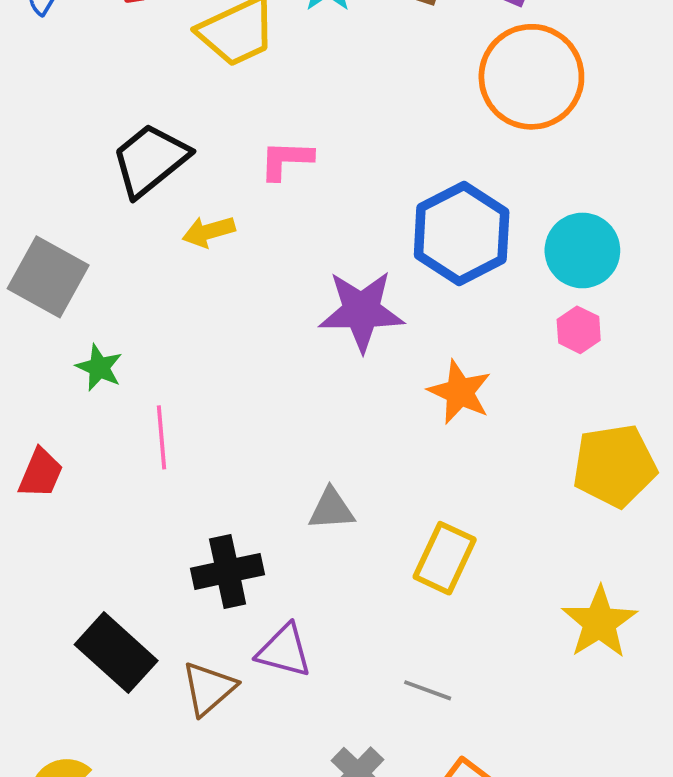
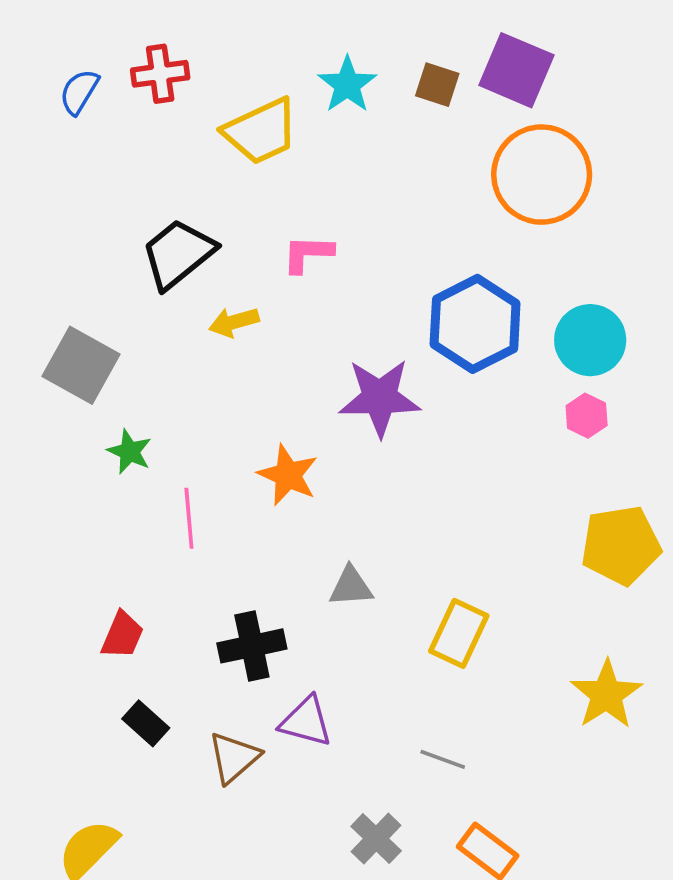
orange star: (460, 392) -> (288, 475), moved
red trapezoid: (41, 473) -> (122, 635), moved
black rectangle: (116, 653) -> (146, 723), size x0.6

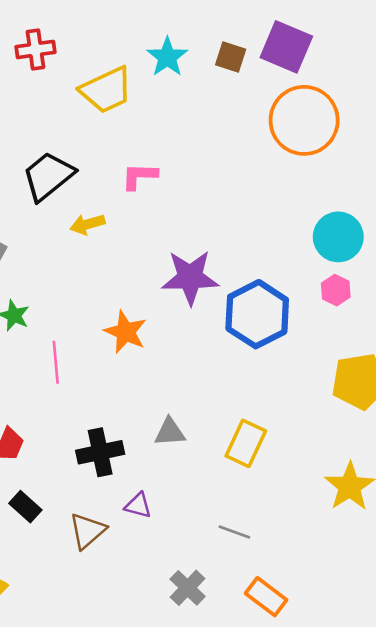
blue hexagon: (475, 324) -> (257, 314), moved
gray triangle: (351, 587) -> (170, 432), moved
purple triangle: (306, 722) -> (138, 505), size x0.7

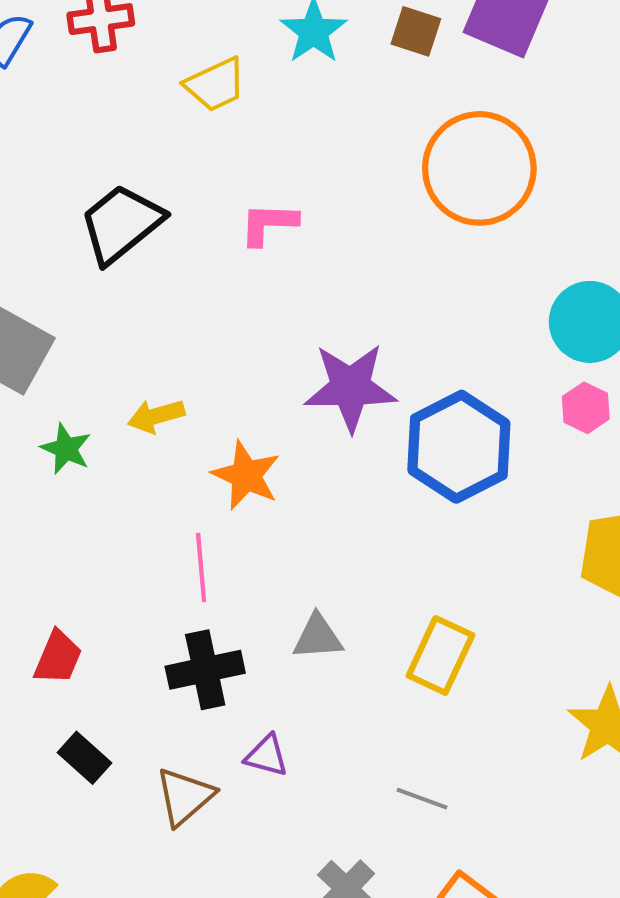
yellow trapezoid: (106, 90) -> (215, 85), size x0.7
orange circle: (304, 120) -> (479, 168), moved
yellow arrow: (87, 224) -> (156, 416), moved
pink line: (56, 362) -> (201, 567), moved

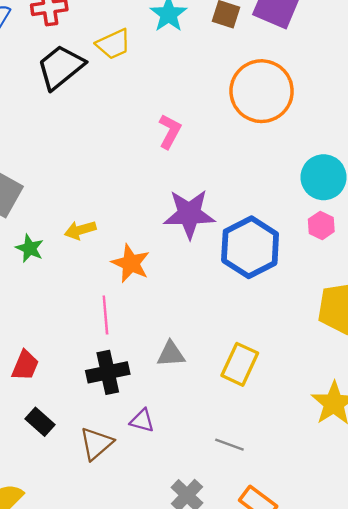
black trapezoid: (121, 224) -> (61, 67), moved
pink L-shape: (269, 224) -> (170, 131), moved, turned 116

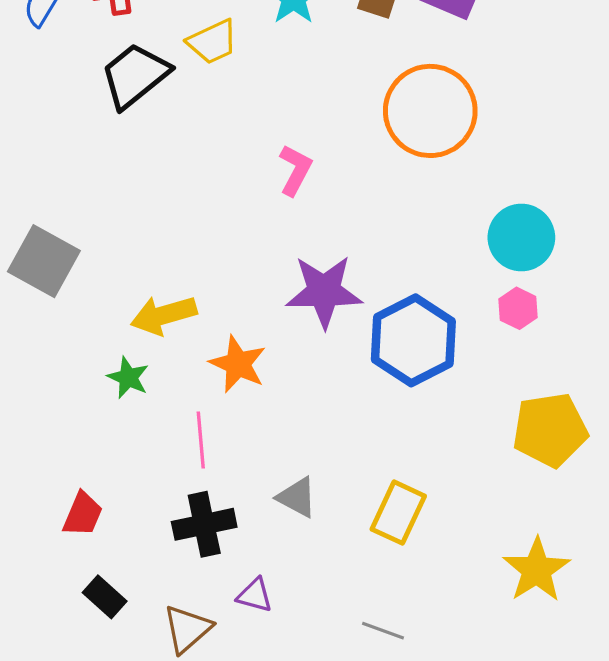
yellow arrow: (80, 230) -> (164, 315), size x1.4
green star: (30, 248) -> (128, 378), moved
gray triangle: (171, 354) -> (297, 497), turned 32

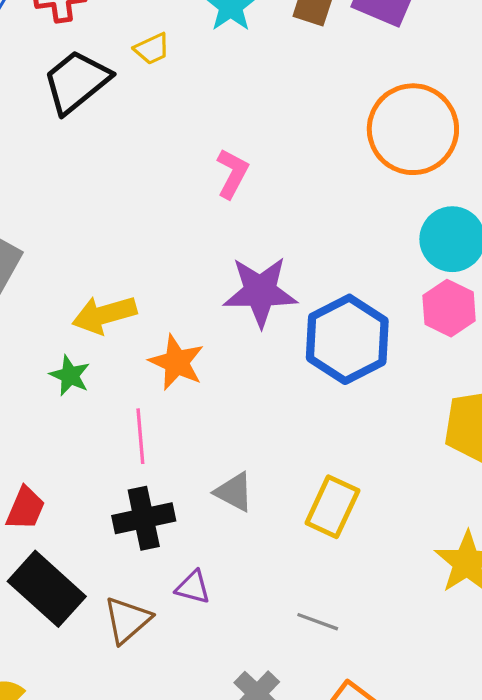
yellow trapezoid: (213, 42) -> (152, 49), size x0.7
orange circle: (430, 111) -> (413, 129), moved
pink hexagon: (518, 308) -> (449, 308), size x1.4
black rectangle: (105, 597) -> (47, 589), size x1.8

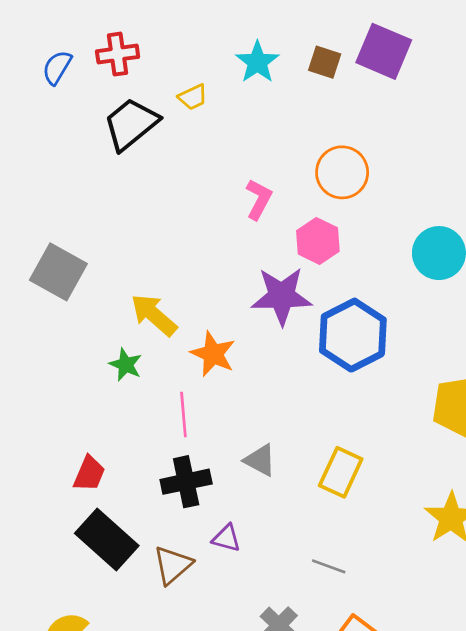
orange circle: (413, 129) -> (342, 172), moved, size x0.7
pink hexagon: (449, 308) -> (318, 241), moved
yellow arrow: (104, 315) -> (154, 315), turned 57

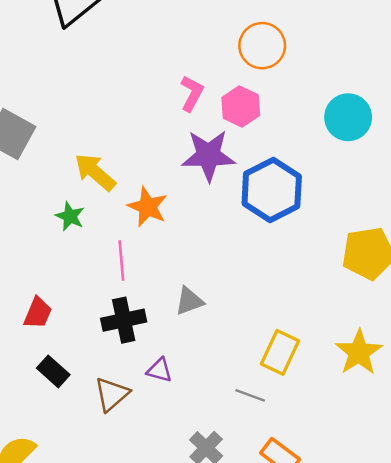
pink L-shape: (259, 199) -> (192, 93), moved
gray triangle: (260, 460) -> (189, 301), turned -48
yellow rectangle: (341, 472) -> (280, 352), moved
black rectangle: (107, 539) -> (53, 371), size x0.6

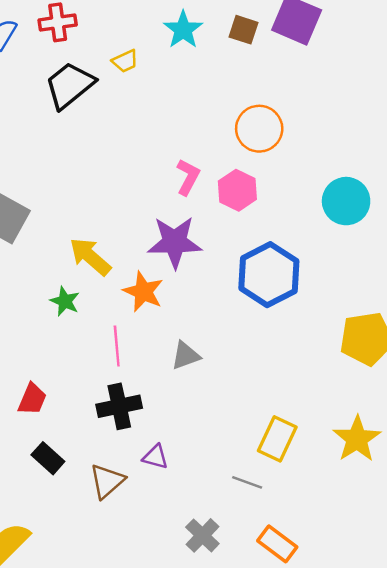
purple star: (208, 155) -> (175, 242), moved
gray triangle: (189, 301) -> (186, 356), moved

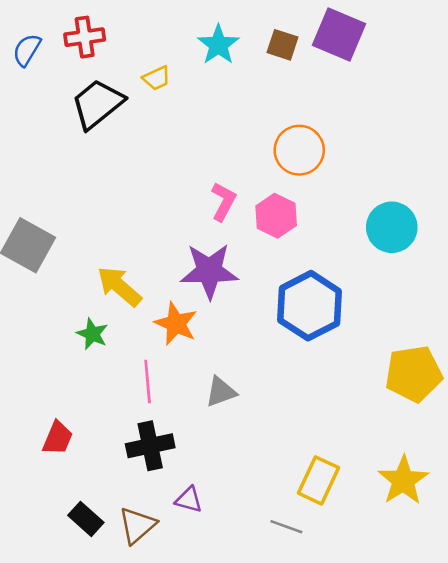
black rectangle: (48, 458) -> (86, 519), moved

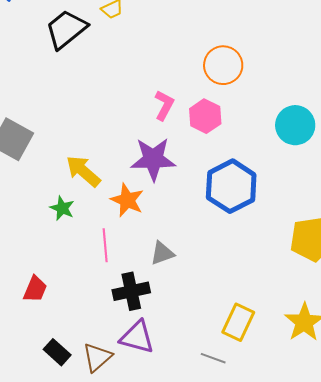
black cross: (150, 446) -> (131, 291), moved
purple triangle: (189, 500) -> (137, 337), size x1.6

